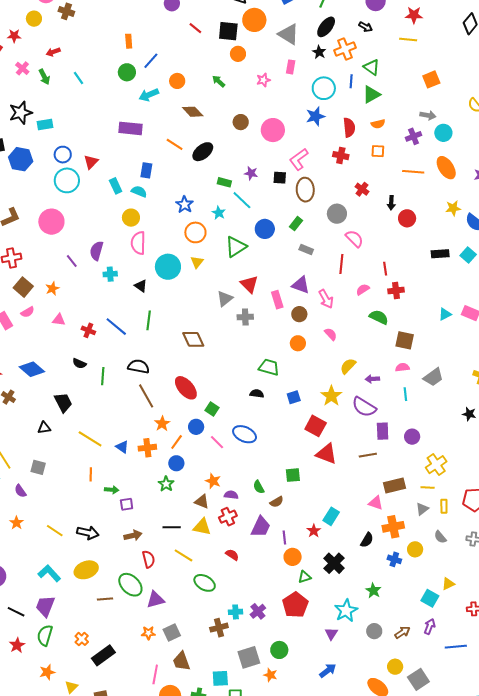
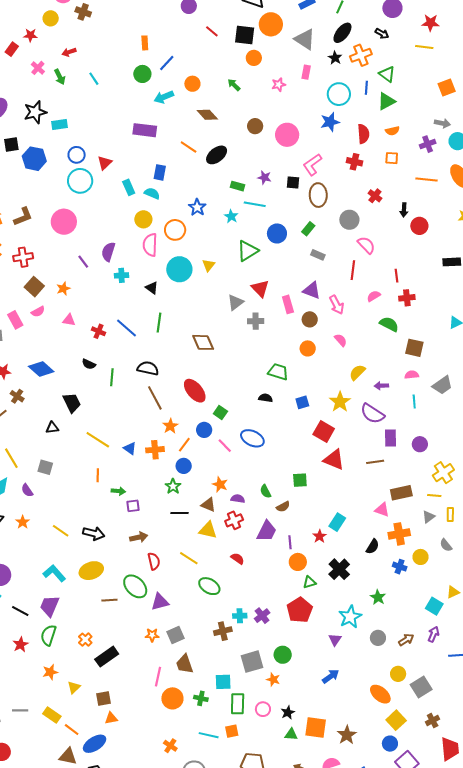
cyan line: (242, 200) -> (255, 204), turned -35
orange circle: (195, 232) -> (175, 230), moved
black line: (172, 527) -> (179, 513), moved

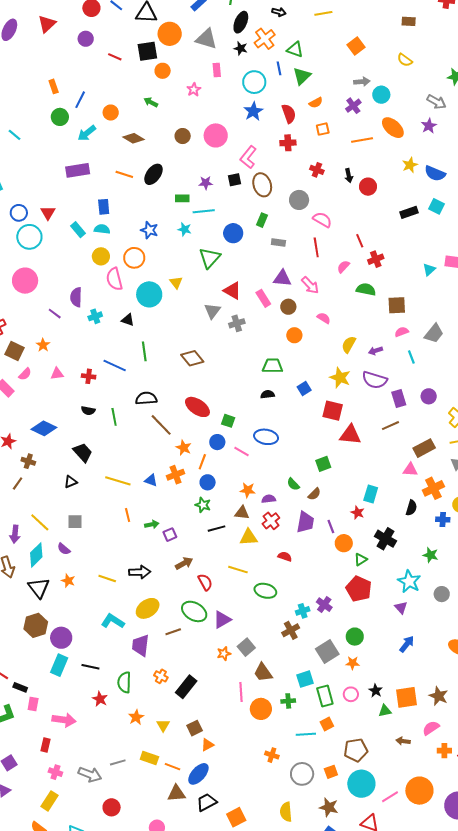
purple trapezoid: (50, 606) -> (140, 645), moved

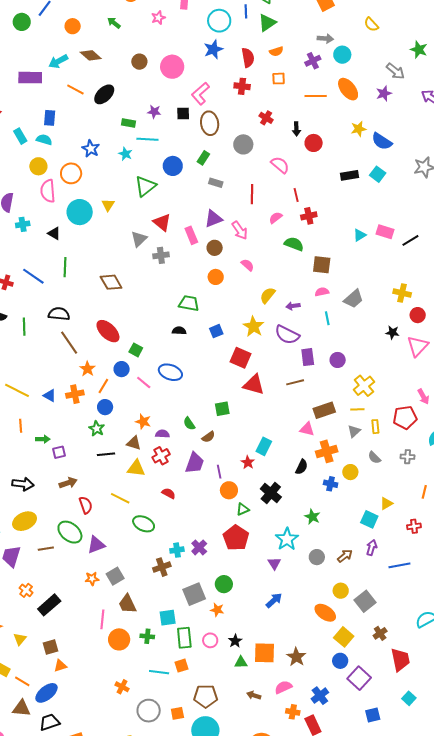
cyan arrow: (87, 133) -> (58, 61), moved
pink semicircle: (322, 220) -> (280, 165), moved
purple triangle: (282, 278) -> (213, 219), turned -36

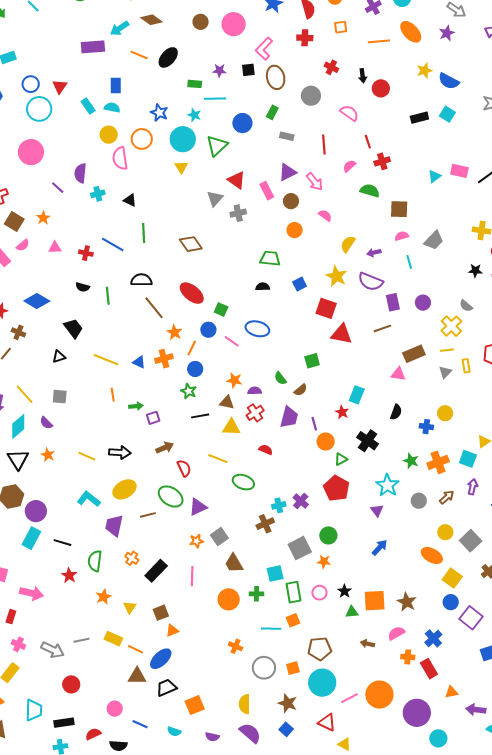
cyan circle: (80, 212) -> (183, 139), moved
orange cross: (327, 451) -> (438, 462), moved
gray semicircle: (374, 458) -> (466, 306), moved
pink line: (102, 619) -> (192, 576), moved

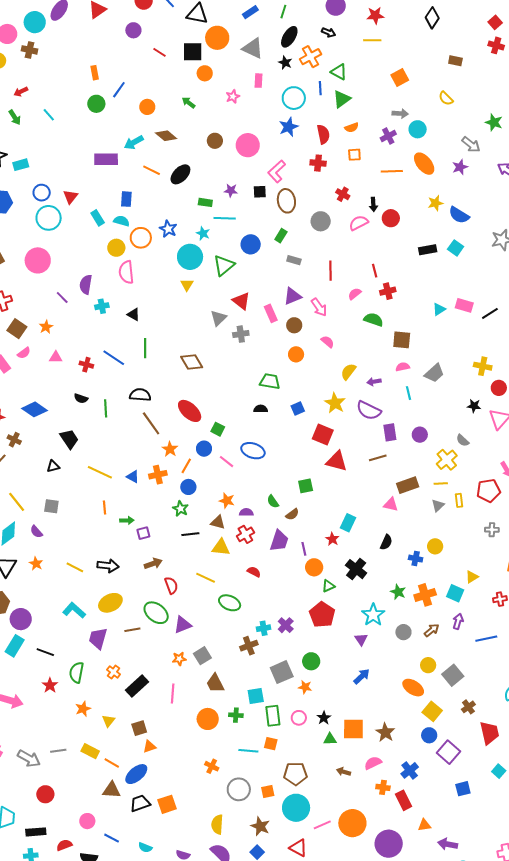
pink semicircle: (349, 113) -> (359, 223), moved, turned -66
orange circle: (142, 139) -> (141, 238), moved
orange square: (293, 620) -> (271, 744), turned 32
orange square: (195, 705) -> (167, 804), moved

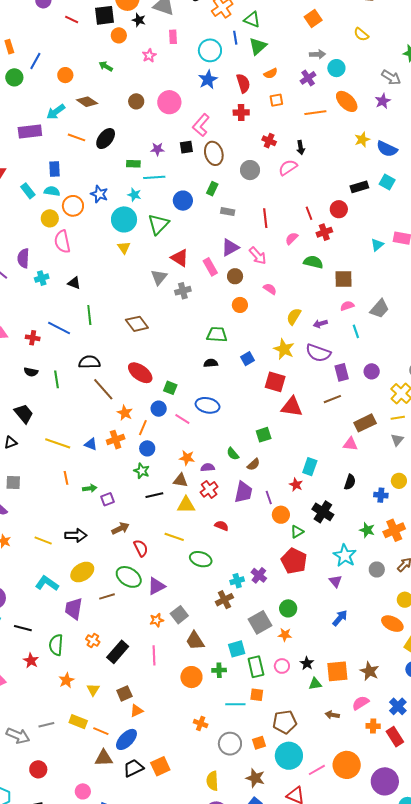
black star: (285, 63) -> (139, 20), moved
red circle: (391, 218) -> (339, 209), moved

